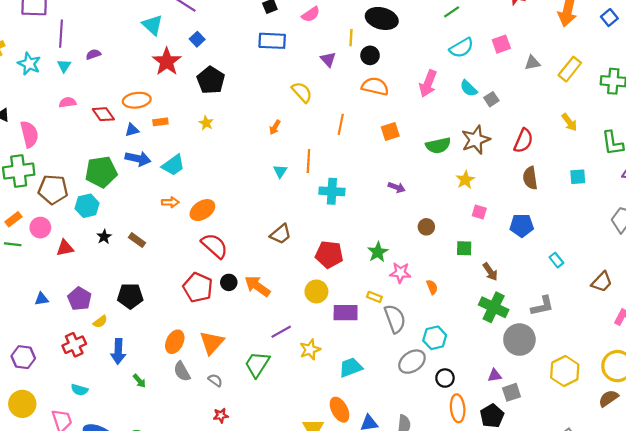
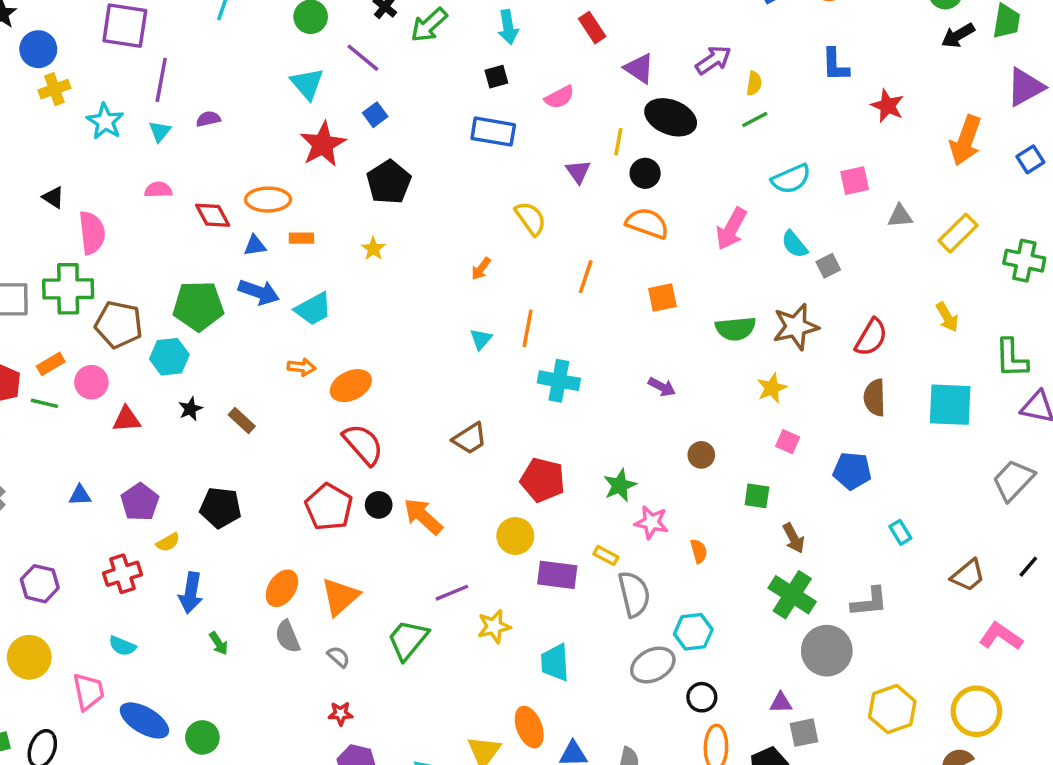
green line: (452, 12) -> (755, 119), moved
cyan square: (578, 177) -> (950, 405), size x1.8
cyan trapezoid: (351, 367) -> (555, 662), turned -80

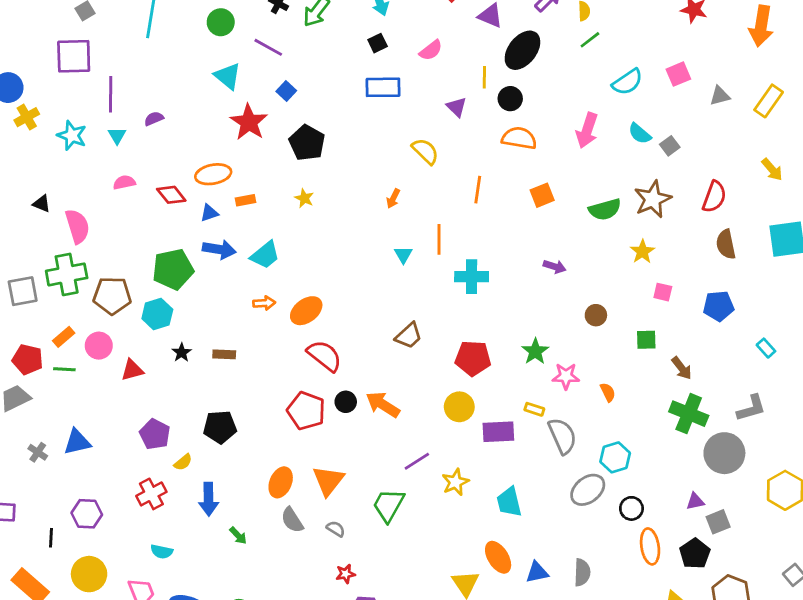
black ellipse: (671, 117) -> (522, 50), turned -63
brown rectangle: (242, 421) -> (224, 354), turned -30
blue triangle: (80, 495) -> (77, 442), moved, size x1.5

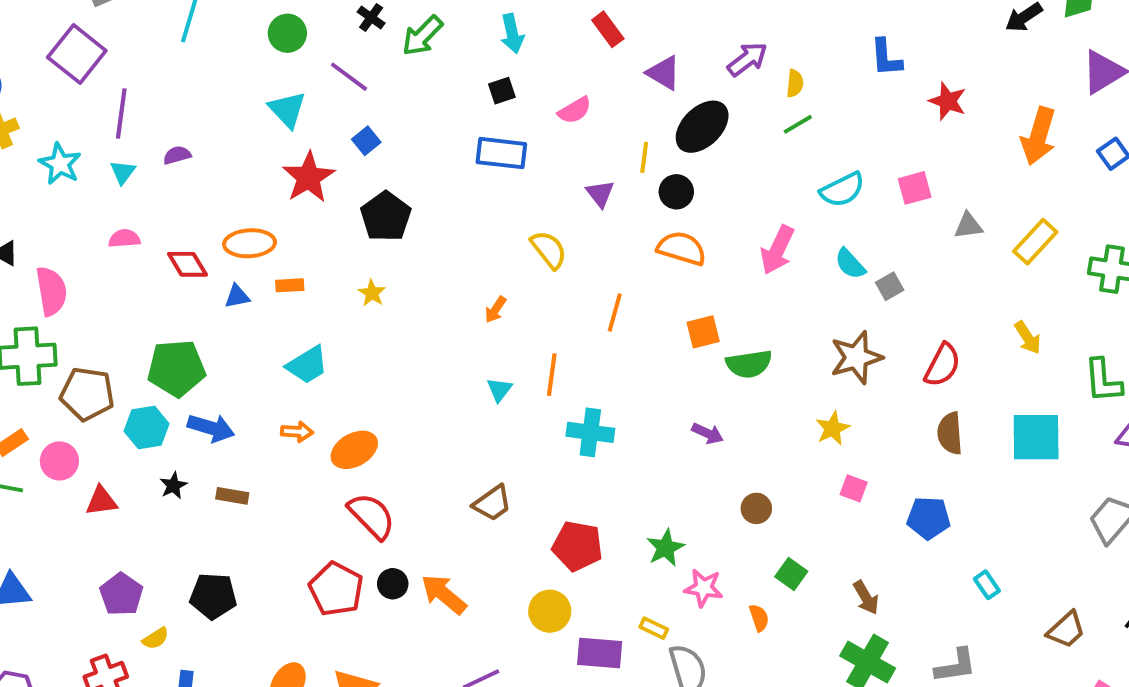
purple square: (74, 56) -> (77, 54), turned 33
green semicircle: (605, 209) -> (749, 364), moved
blue arrow: (219, 249) -> (211, 428), moved
green square: (646, 340) -> (791, 574), moved, turned 30

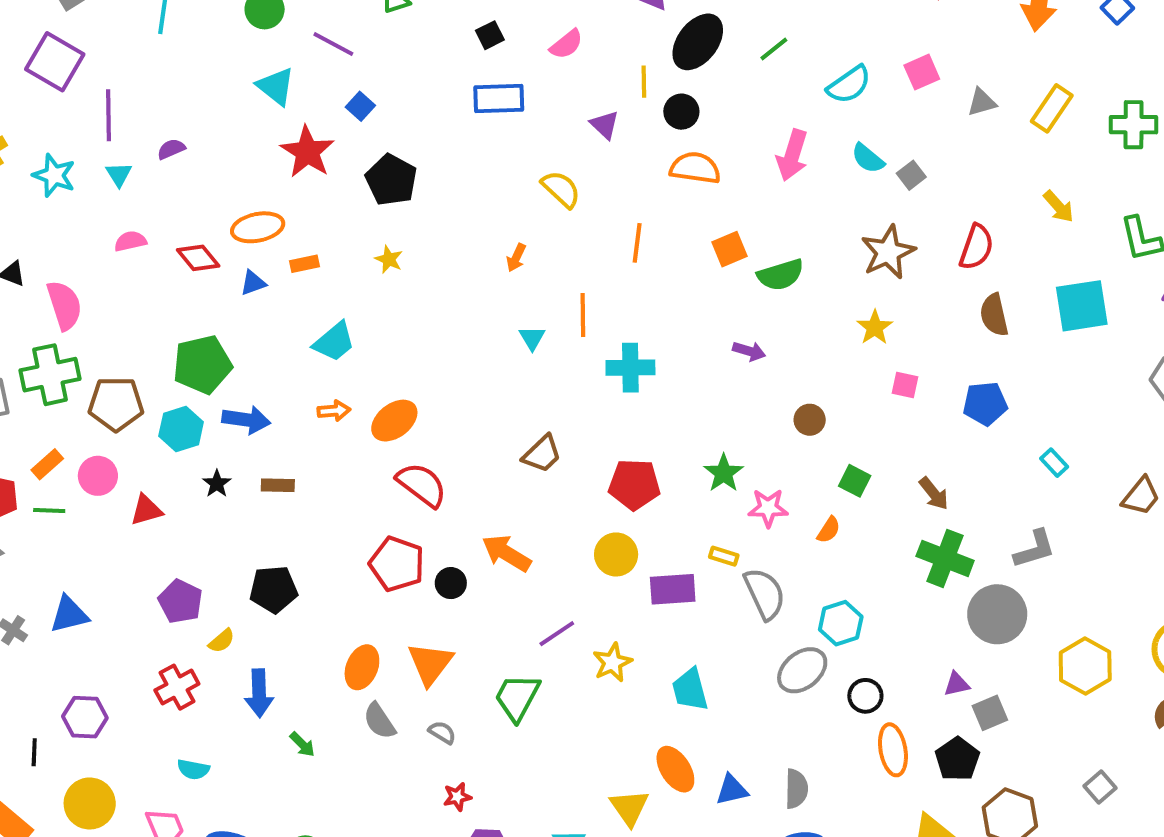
green line: (798, 124) -> (774, 49), moved
black circle: (393, 584) -> (451, 583), moved
orange semicircle: (759, 618) -> (829, 530), turned 60

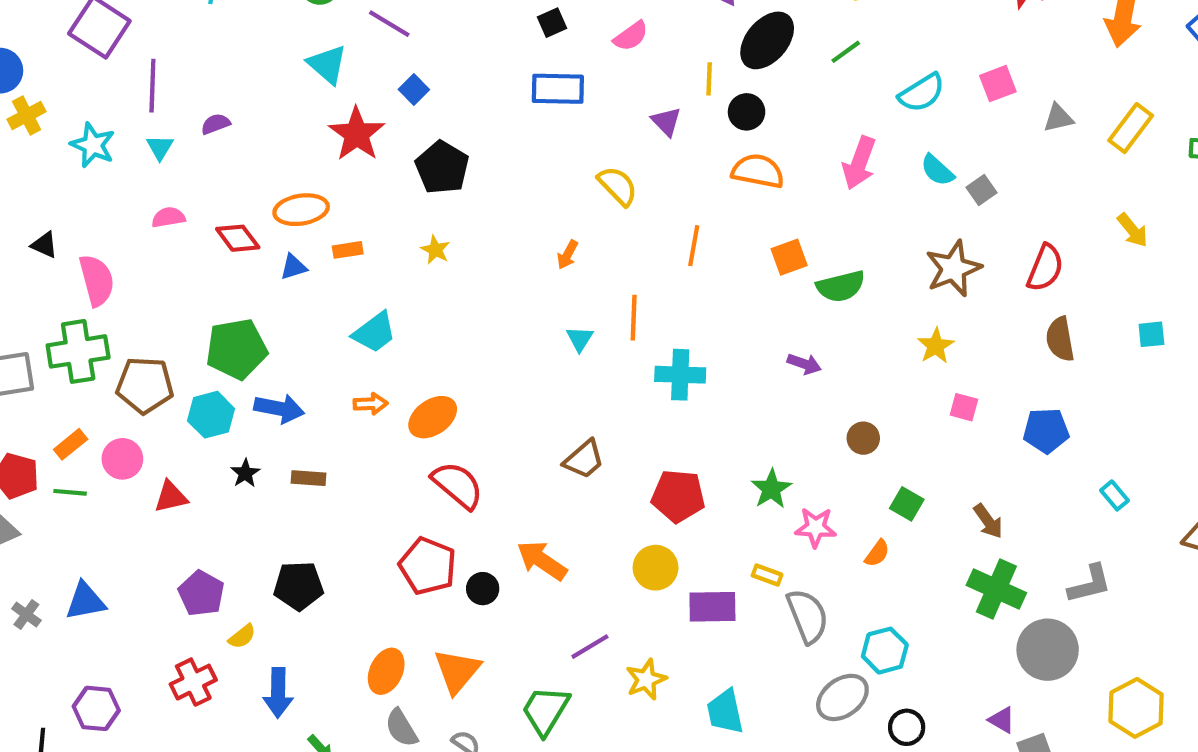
cyan square: (1082, 306) -> (1151, 334), size x0.5
purple triangle: (957, 684) -> (1002, 720), turned 40

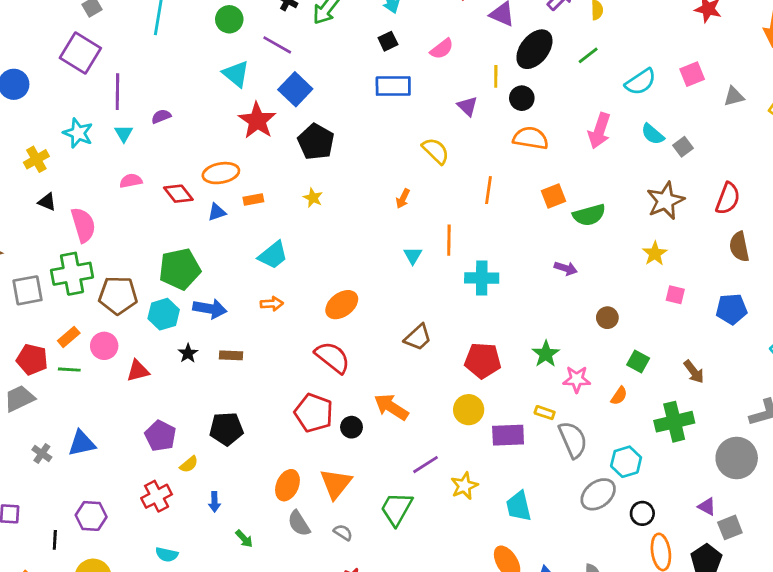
blue square: (414, 89) -> (295, 89), size x1.6
yellow cross: (27, 115) -> (36, 159), moved
orange ellipse: (433, 417) -> (342, 305), moved
green cross: (996, 589) -> (674, 422), moved, turned -36
blue arrow: (278, 693) -> (214, 502), size x0.6

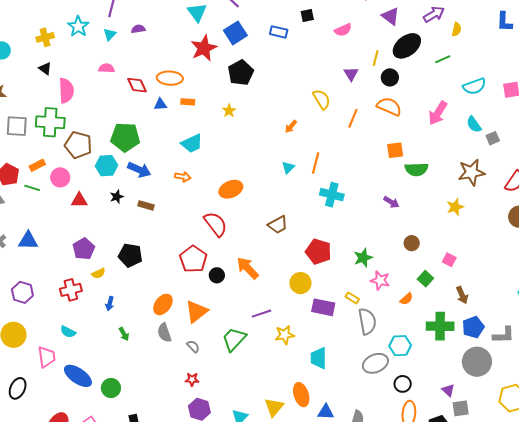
blue rectangle: (393, 86) -> (279, 32), moved, size x0.7
orange line: (489, 190) -> (353, 118), moved
pink square: (675, 295) -> (449, 260), moved
blue pentagon: (731, 309) -> (473, 327), moved, turned -30

